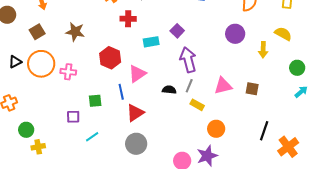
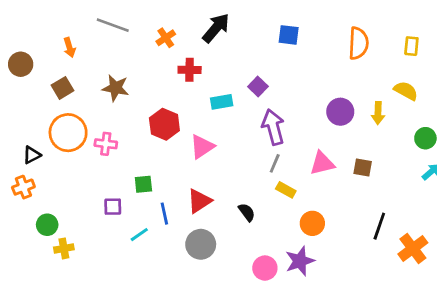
purple circle: (235, 34) -> (340, 112), moved
black triangle: (15, 62) -> (32, 155), moved
black semicircle: (169, 90) -> (247, 212), moved, turned 48
blue line: (121, 92) -> (164, 214), moved

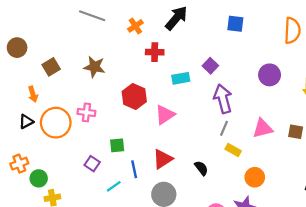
orange arrow: (69, 47) -> (33, 94), moved
purple circle: (340, 112) -> (270, 75), moved
orange circle: (68, 133) -> (56, 123), moved
orange cross: (23, 187) -> (19, 164), moved
purple square: (113, 207) -> (92, 164), turned 35

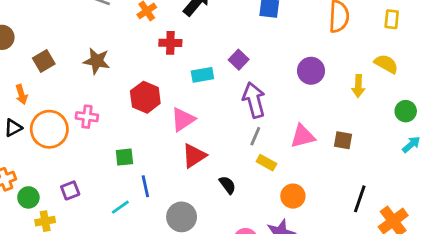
red triangle: (163, 159) -> (194, 156), moved
purple square: (92, 164) -> (70, 190), moved, turned 35

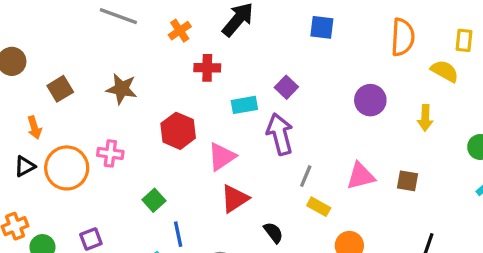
yellow semicircle: (386, 64) -> (445, 71), moved
purple arrow: (254, 100) -> (280, 134), moved
green square: (124, 157) -> (154, 200), turned -36

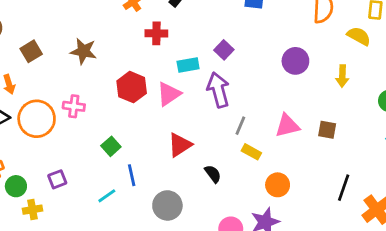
pink triangle: (222, 157) -> (169, 94), moved

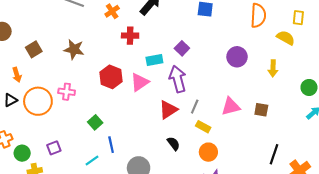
red triangle: (180, 145) -> (168, 110), moved
orange circle: (278, 185) -> (208, 152), moved

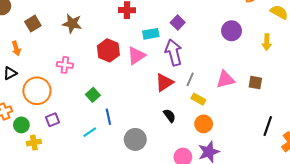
orange circle: (38, 101) -> (37, 91), moved

